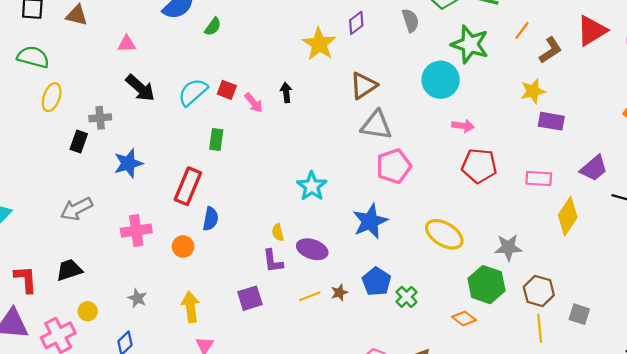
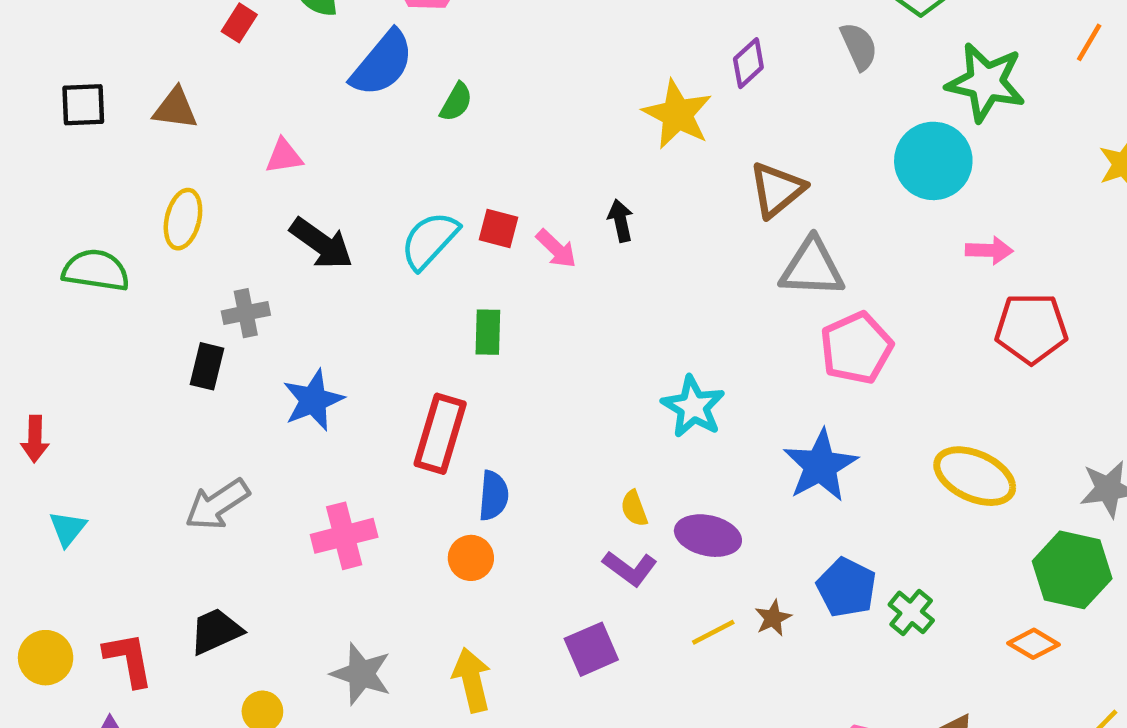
green semicircle: (33, 57) -> (96, 270), moved
yellow ellipse: (52, 97) -> (183, 219), moved
orange circle: (183, 246) -> (471, 558), moved
purple L-shape: (273, 261) -> (630, 568), turned -40
gray star: (137, 298) -> (361, 674), size x1.5

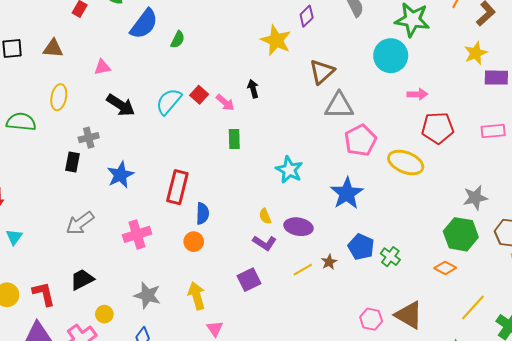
red square: (499, 228) -> (199, 95), turned 30
green rectangle: (488, 332) -> (234, 139), moved
yellow ellipse: (975, 476) -> (406, 162), moved

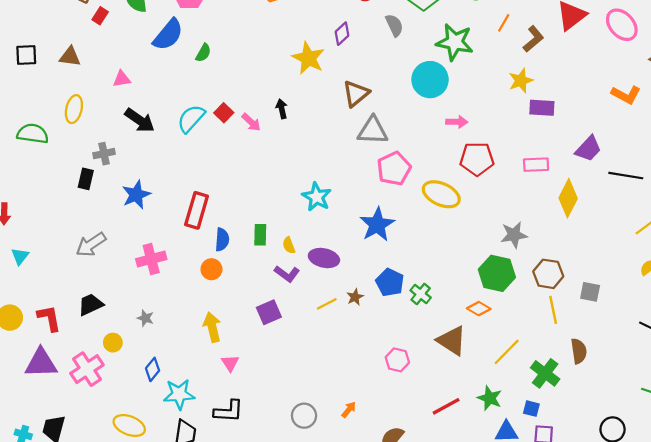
green rectangle: (234, 139) -> (260, 235), moved
gray star: (147, 295) -> (145, 318), moved, size x0.6
brown triangle: (409, 315) -> (452, 341), moved

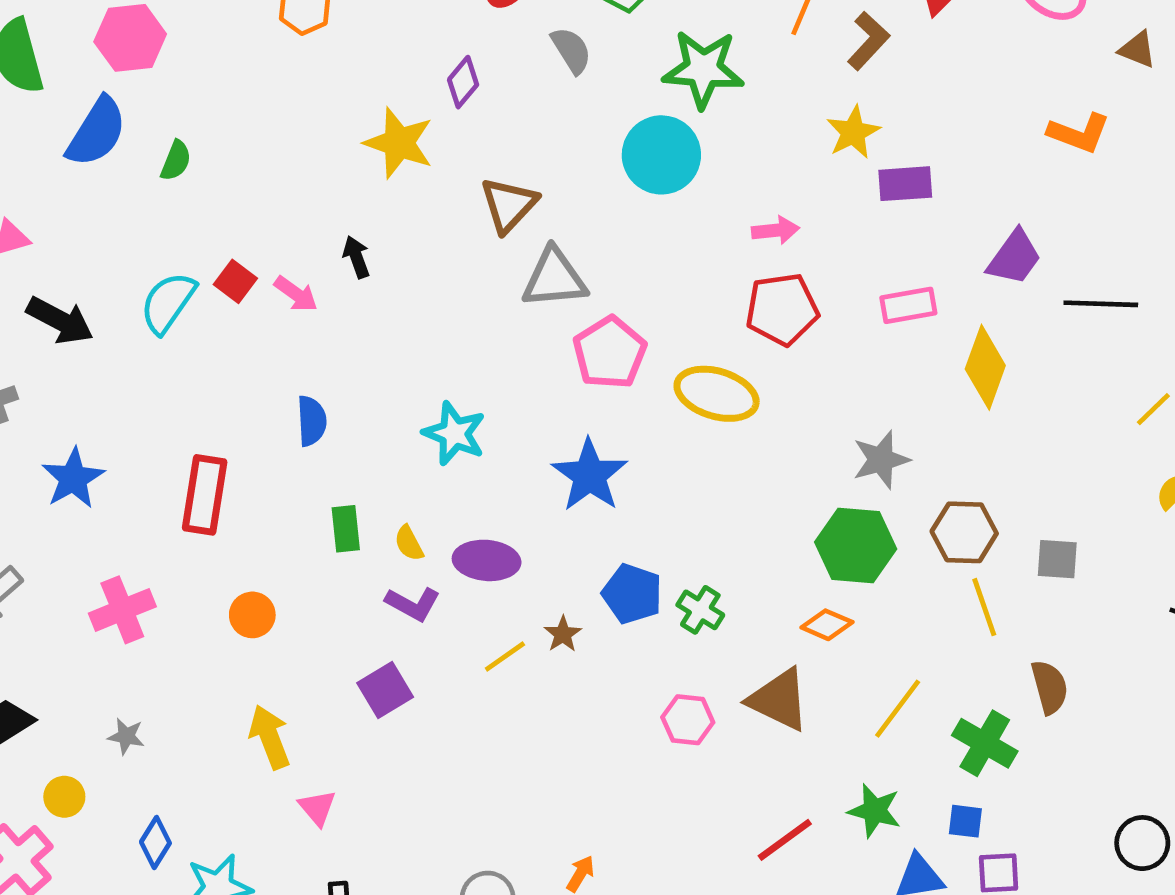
pink arrow: (457, 122) -> (776, 230), moved
blue semicircle: (222, 240) -> (312, 421), moved
pink hexagon: (397, 360) -> (688, 720), moved

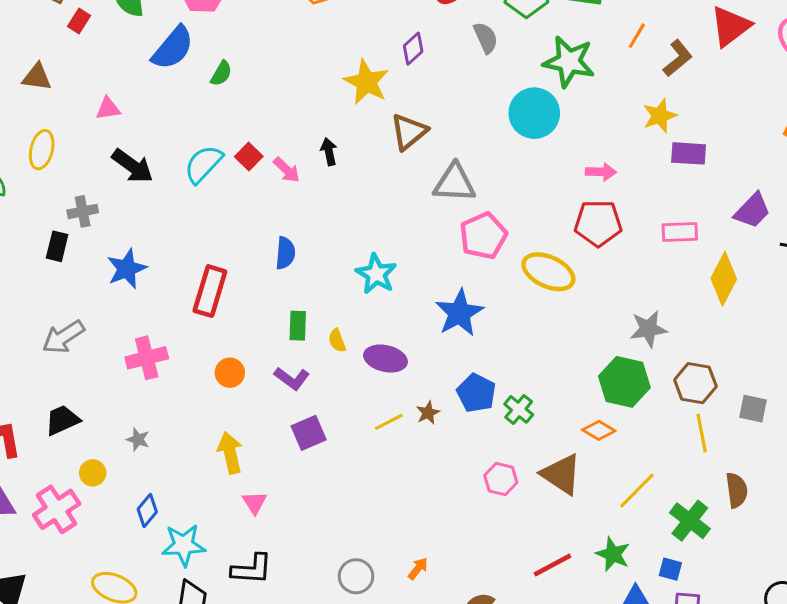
brown triangle: (509, 205) -> (409, 132), moved
purple L-shape: (413, 604) -> (292, 378), moved

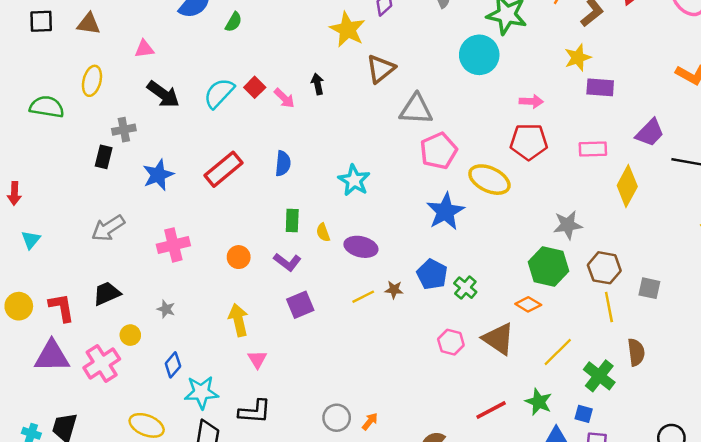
red rectangle: (210, 291) -> (223, 169), moved, turned 33
blue star: (459, 313) -> (445, 211), moved
brown star: (428, 413) -> (394, 290), turned 30
orange arrow: (418, 568) -> (370, 421), moved

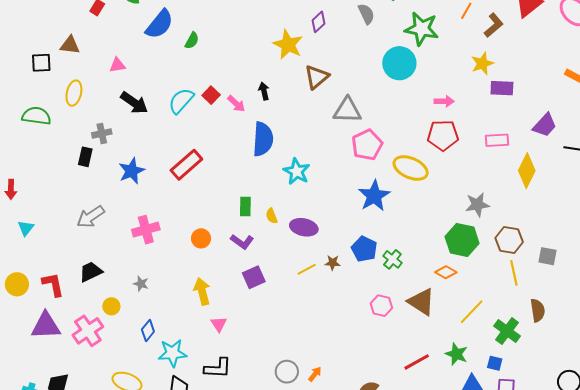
black square: (41, 21) -> (41, 63), moved
blue semicircle: (283, 163) -> (263, 139), moved, size x1.6

